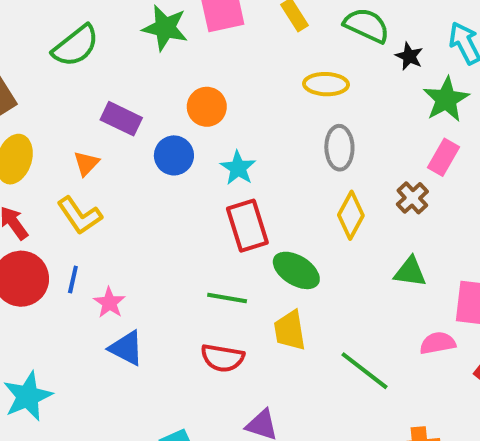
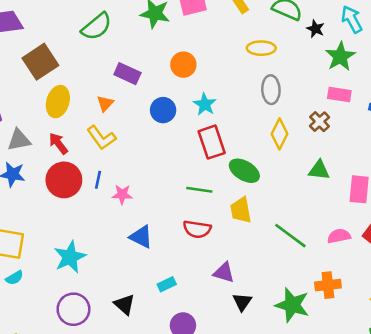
blue circle: (174, 155) -> (163, 110), moved
pink rectangle: (443, 157) -> (339, 95), turned 70
pink star: (109, 303) -> (122, 194), turned -30
pink semicircle: (438, 343) -> (339, 236), moved
blue triangle: (126, 348) -> (141, 237), moved

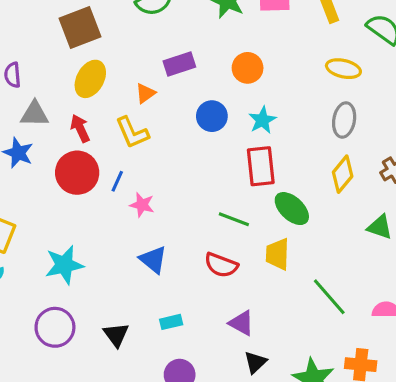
purple rectangle: (127, 74) -> (179, 64), turned -55

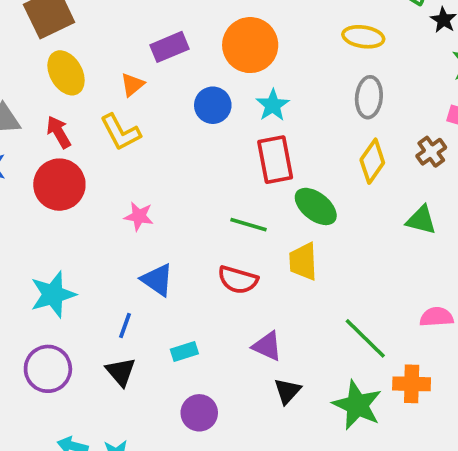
orange circle: (248, 68) -> (250, 45), size x1.5
yellow ellipse: (90, 79) -> (66, 73), turned -54
blue line: (117, 181) -> (125, 325), moved
green line: (329, 297) -> (365, 338), moved

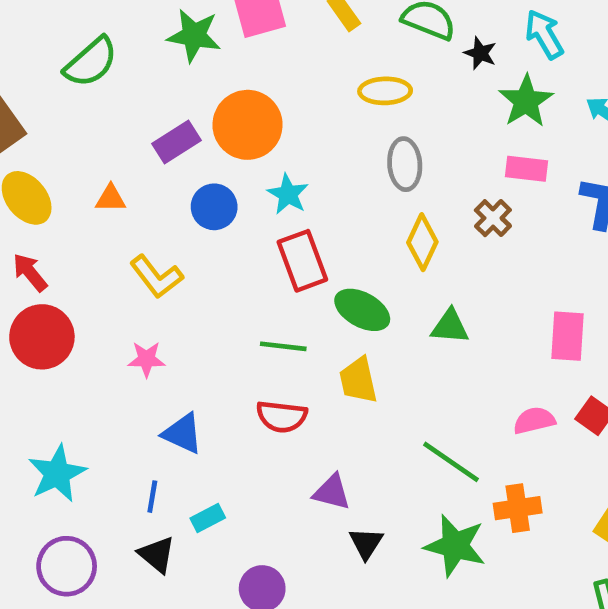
purple rectangle: (170, 47) -> (176, 142), moved
orange triangle: (132, 85) -> (111, 198), turned 50
yellow L-shape: (120, 132) -> (156, 277), moved
green triangle: (421, 220) -> (450, 326), moved
cyan rectangle: (184, 352) -> (208, 518), moved

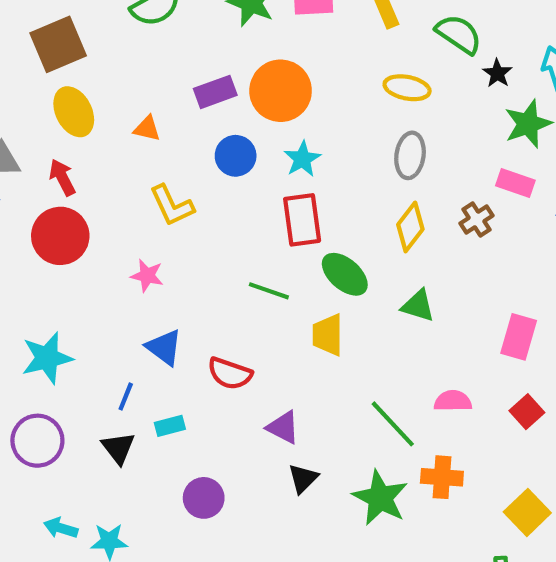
red semicircle: (282, 417) -> (230, 373), moved
pink semicircle: (534, 420) -> (453, 401), moved

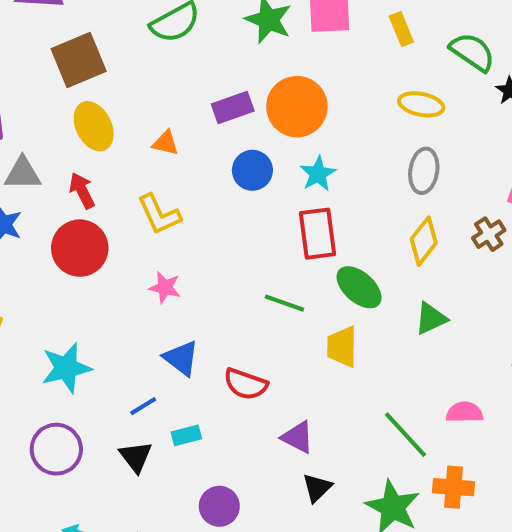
yellow L-shape: (172, 206) -> (159, 214), moved
green triangle: (418, 306) -> (431, 319), turned -42
blue line: (126, 396) -> (143, 406), turned 36

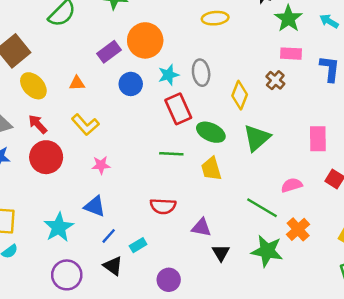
gray ellipse: (424, 171) -> (201, 73), moved
cyan star: (318, 174) -> (168, 75), turned 30
green triangle: (431, 319) -> (257, 138), size x1.4
blue triangle: (181, 358) -> (95, 206), moved
orange cross: (453, 487) -> (298, 229), turned -30

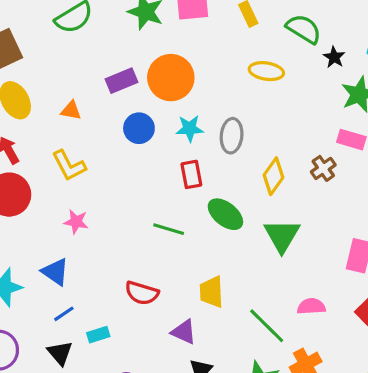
red rectangle: (178, 109) -> (191, 174), size x0.7
green triangle: (257, 138) -> (282, 236), turned -32
yellow trapezoid: (211, 169) -> (211, 292), moved

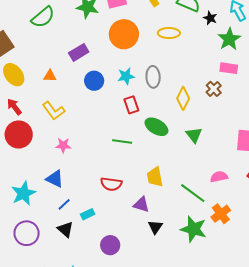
orange circle: (171, 78) -> (124, 34), moved
green triangle: (282, 236) -> (194, 135), size x0.7

